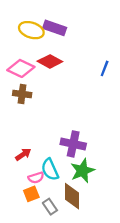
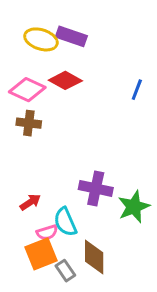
green star: (82, 171) -> (134, 207), moved
orange square: (31, 194) -> (41, 254), size x1.5

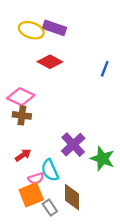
pink diamond: (27, 90) -> (21, 97), moved
brown cross: (29, 123) -> (22, 115), moved
purple cross: (96, 188) -> (73, 145), turned 35
green star: (134, 207) -> (102, 159), turned -30

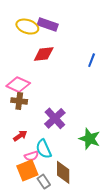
red diamond: (50, 62) -> (44, 54), turned -35
purple cross: (73, 145) -> (55, 118), moved

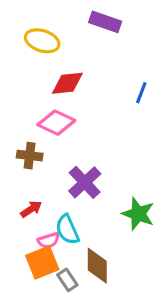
purple rectangle: (48, 24) -> (105, 22), moved
pink diamond: (18, 85) -> (56, 123), moved

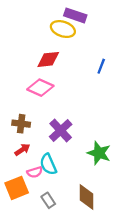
yellow ellipse: (42, 41) -> (63, 29), moved
brown cross: (30, 156) -> (21, 124), moved
orange square: (42, 263) -> (17, 188), moved
brown diamond: (97, 266) -> (87, 197), moved

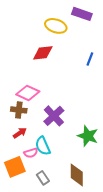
purple rectangle: (75, 15) -> (82, 14), moved
pink diamond: (40, 88) -> (28, 93), moved

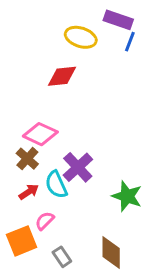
blue line: (90, 59) -> (130, 42), moved
brown cross: (19, 110) -> (27, 159), turned 35
cyan semicircle: (43, 146) -> (56, 185), moved
pink semicircle: (31, 153) -> (45, 221), turned 152

